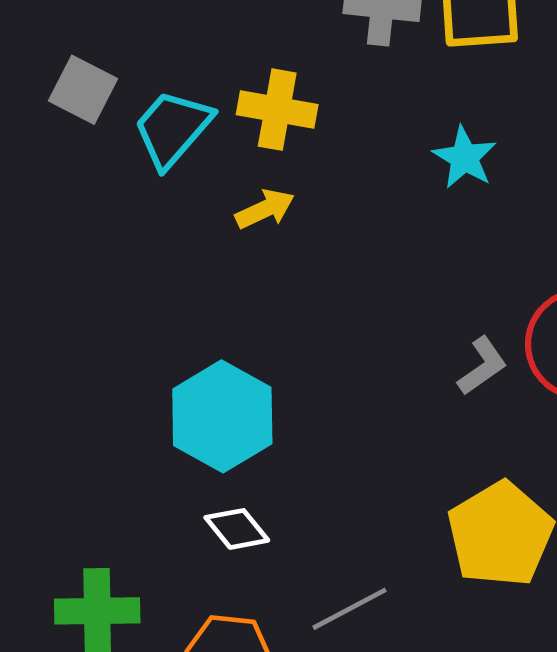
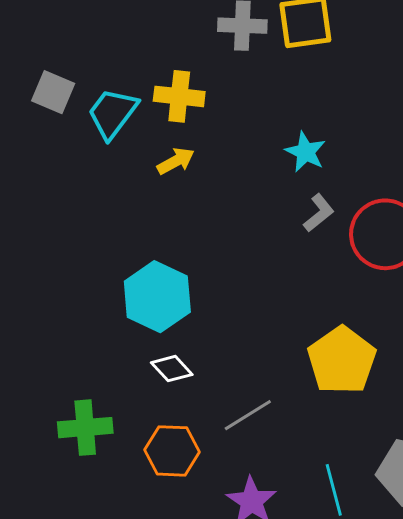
cyan star: (465, 158) -> (305, 152), moved
gray L-shape: (482, 366) -> (319, 213), moved

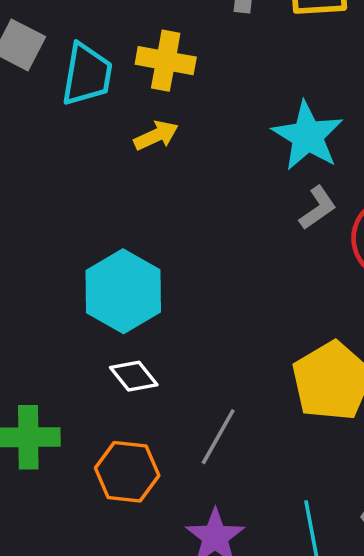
cyan trapezoid: (113, 113) -> (87, 75), turned 148
cyan star: (305, 152) -> (308, 136), size x1.5
gray line: (248, 415) -> (218, 437), turned -33

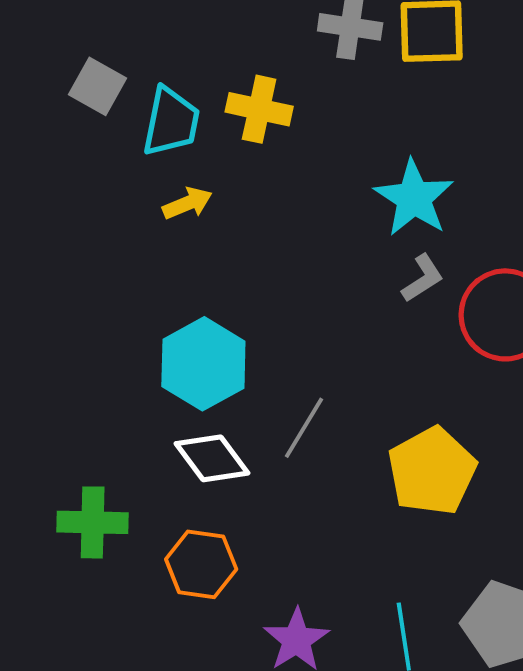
yellow arrow: (156, 135) -> (187, 203), moved
white diamond: (134, 376) -> (212, 458), size x1.4
gray line: (218, 437) -> (304, 428), moved

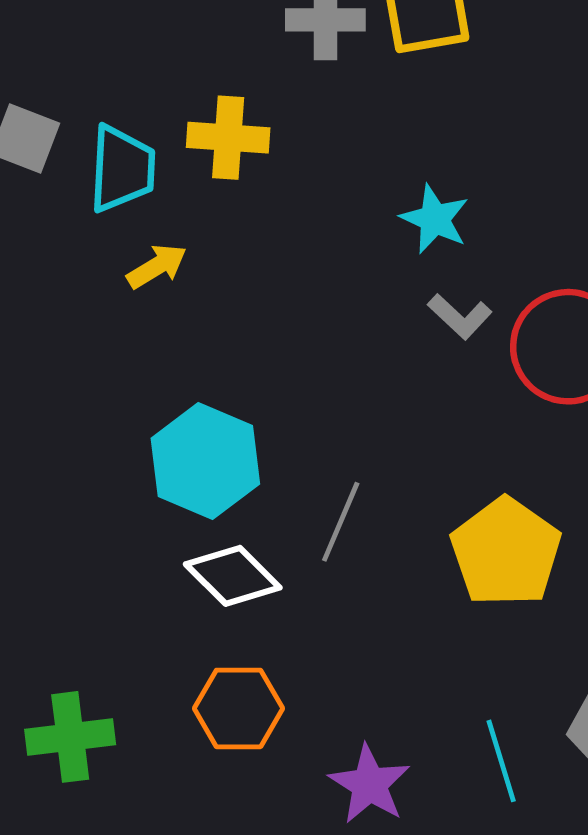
cyan star: (414, 198) -> (435, 219), size x0.7
gray L-shape: (423, 278) -> (460, 316), turned 84
green cross: (93, 522) -> (70, 737), moved

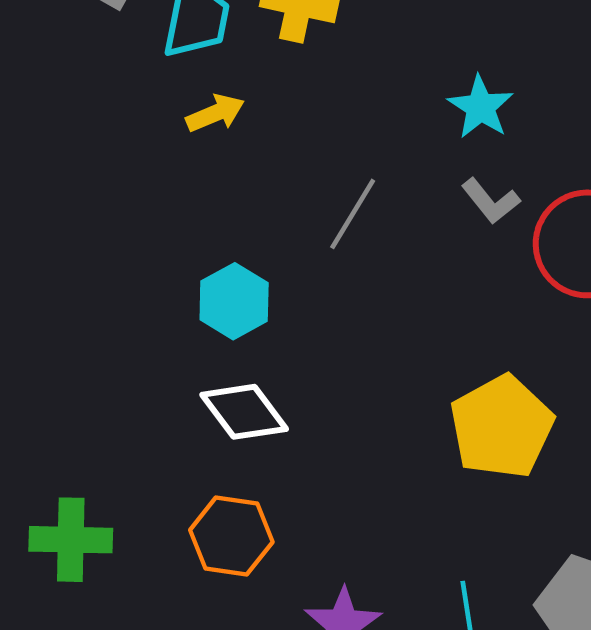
cyan hexagon: (205, 461) -> (234, 301), size x0.7
gray line: (341, 522) -> (353, 214), moved

